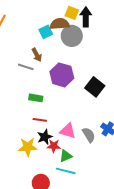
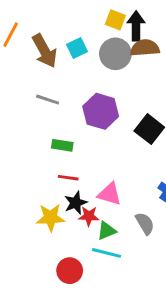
brown semicircle: (60, 24) -> (145, 48), moved
brown arrow: (37, 55) -> (45, 51), moved, size x1.6
gray semicircle: (89, 135) -> (145, 223), moved

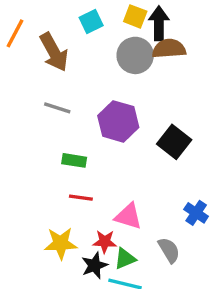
cyan square: (77, 48) -> (91, 22), moved
black star: (76, 203) -> (95, 265), moved

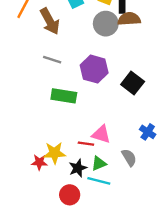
green rectangle: (74, 160) -> (64, 96), size x1.5
red line: (81, 198) -> (86, 144), moved
red star: (105, 242) -> (39, 162), moved

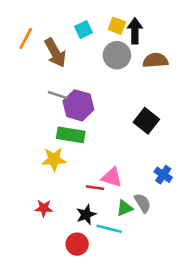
brown semicircle: (129, 19) -> (155, 60), moved
purple hexagon: (94, 69) -> (78, 105), moved
yellow star: (55, 153) -> (54, 159), moved
green triangle: (99, 163) -> (125, 208), moved

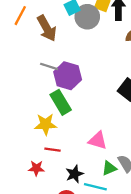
gray circle: (117, 55) -> (87, 17), moved
green rectangle: (71, 135) -> (61, 102), turned 50
red line: (95, 188) -> (53, 150), moved

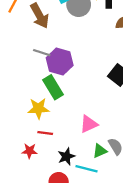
pink triangle: (98, 140) -> (89, 124), turned -42

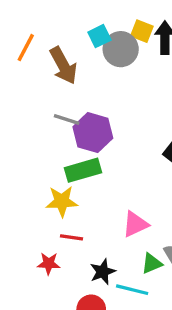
green rectangle: (53, 87) -> (83, 170), turned -75

